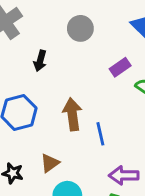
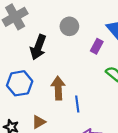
black arrow: (40, 61) -> (38, 47), size x1.6
purple rectangle: (120, 67) -> (97, 46), moved, turned -32

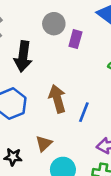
purple rectangle: (97, 46) -> (75, 39), moved
blue line: (77, 104) -> (84, 112), turned 42

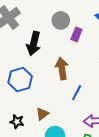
brown arrow: (57, 99) -> (62, 68), moved

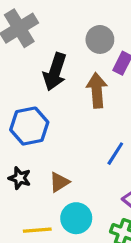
brown arrow: (62, 68) -> (97, 90), moved
black star: (17, 122) -> (20, 178), moved

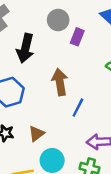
brown arrow: (97, 90) -> (60, 82), moved

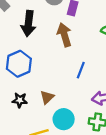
brown arrow: (60, 82) -> (64, 35), moved

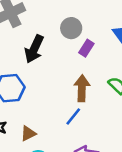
brown arrow: (64, 35) -> (82, 88), moved

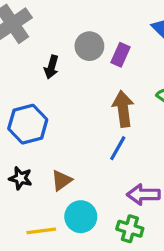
gray circle: (71, 28) -> (89, 46), moved
black arrow: (34, 49) -> (51, 67), size x0.6

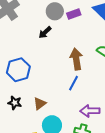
gray circle: (89, 46) -> (55, 11), moved
purple rectangle: (121, 55) -> (74, 14), moved, turned 48
black arrow: (51, 67) -> (45, 32), moved, turned 32

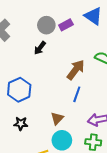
brown arrow: (76, 59) -> (76, 70), turned 55
brown triangle: (40, 103) -> (57, 118), moved

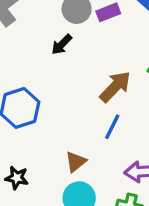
black star: (21, 124) -> (17, 178), moved

